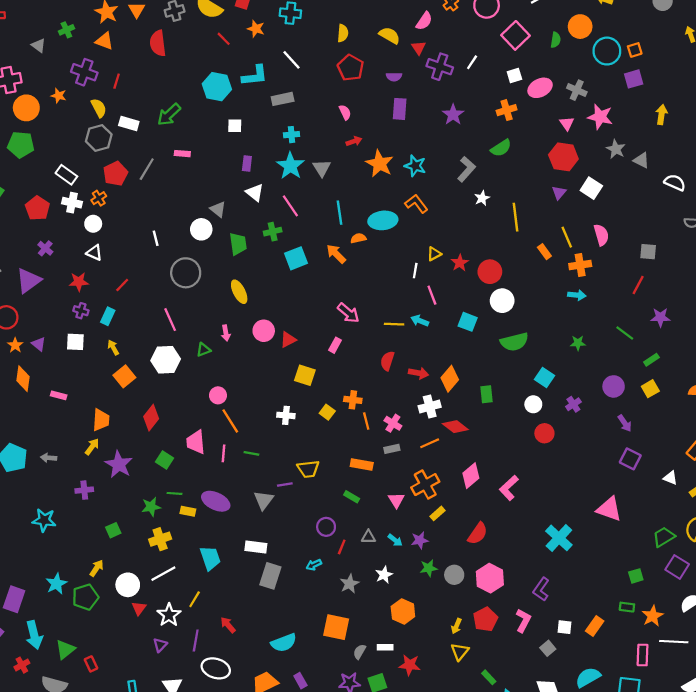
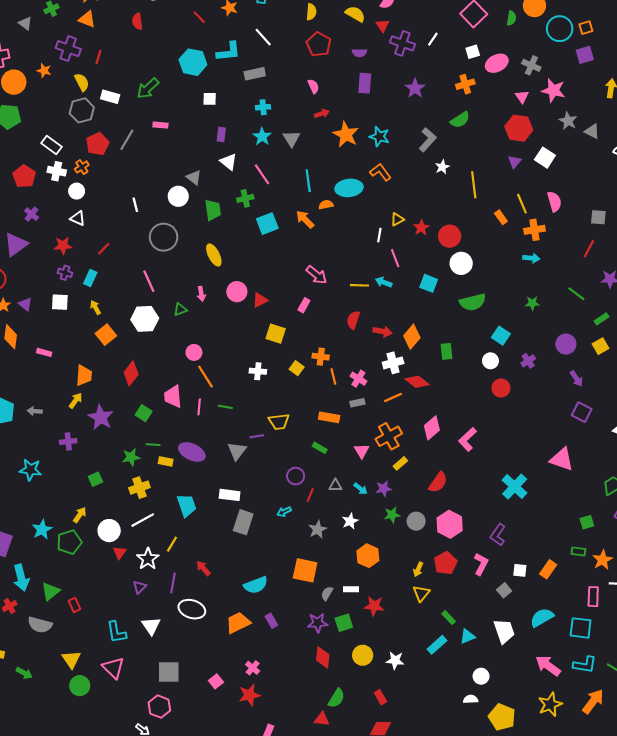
red semicircle: (158, 43) -> (137, 21), size x0.7
cyan star: (290, 166) -> (262, 137), size x0.7

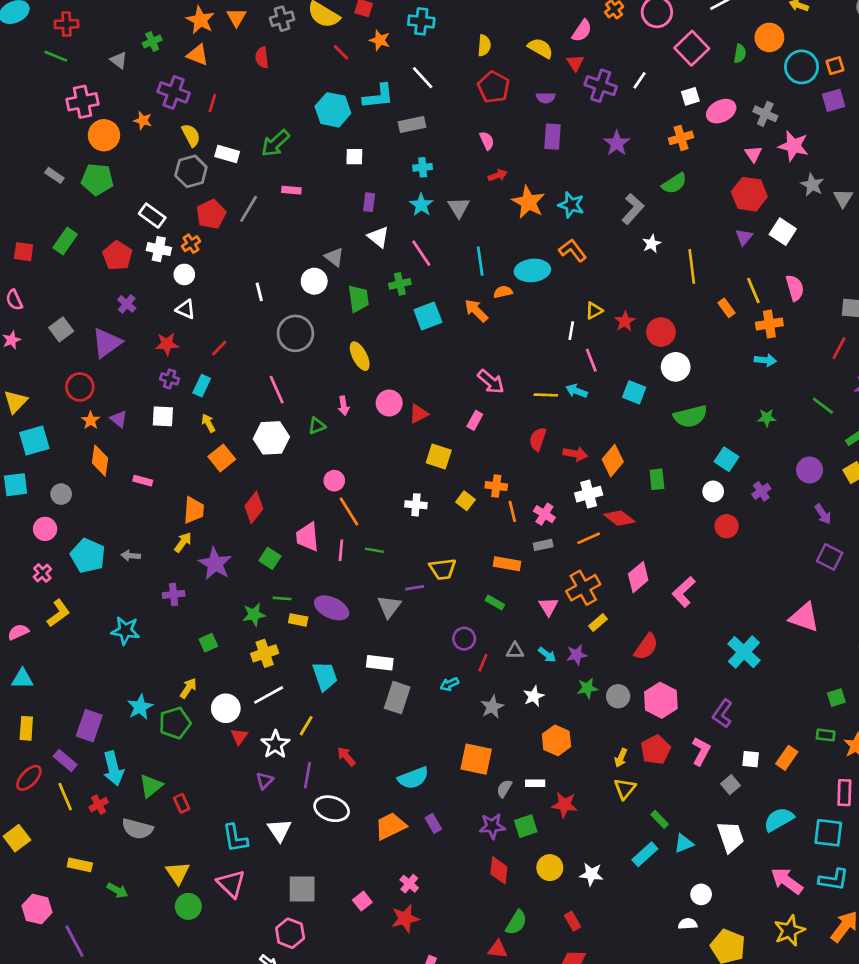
gray triangle: (592, 131) -> (843, 198), turned 35

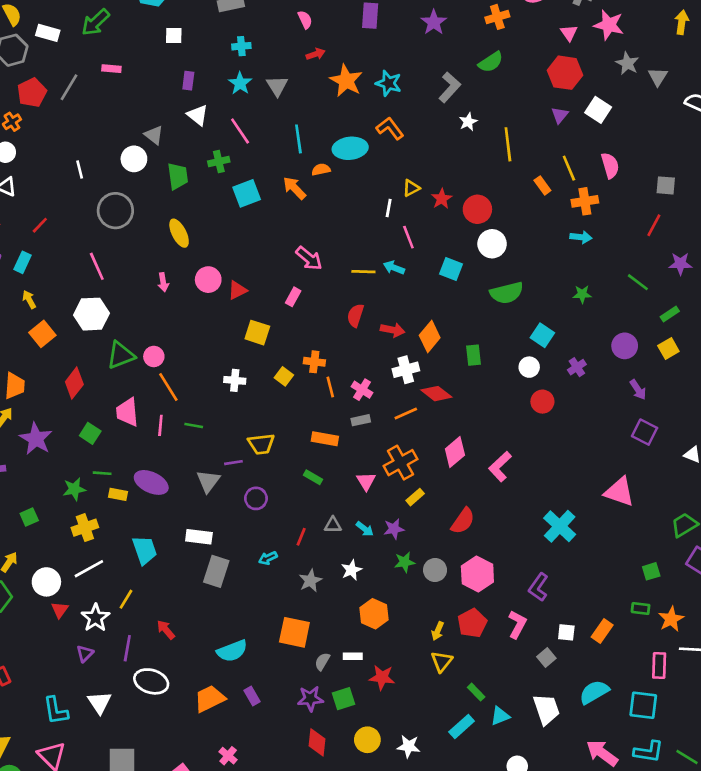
green triangle: (317, 426) -> (121, 355), moved, size x1.6
purple circle: (464, 639) -> (256, 498), moved

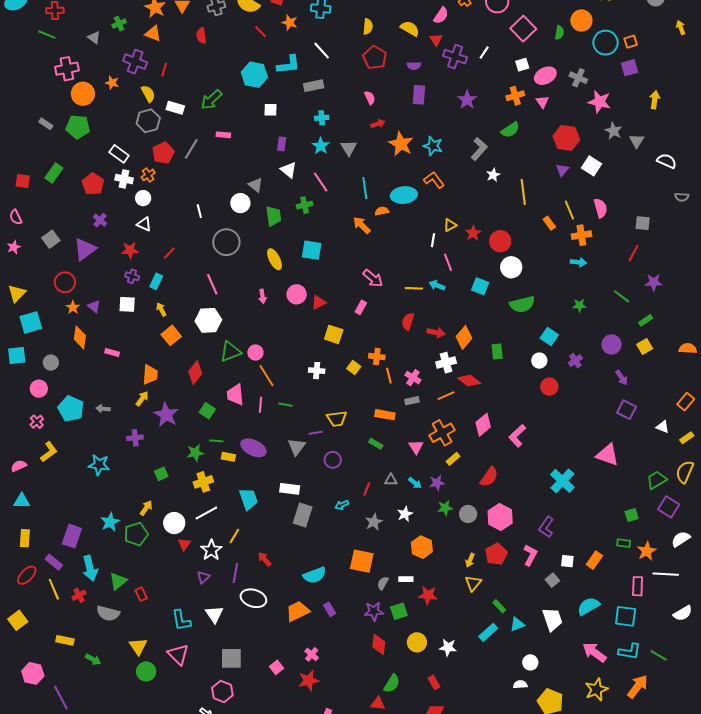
pink triangle: (569, 33) -> (542, 102), moved
cyan square: (247, 193) -> (312, 250), moved, turned 30

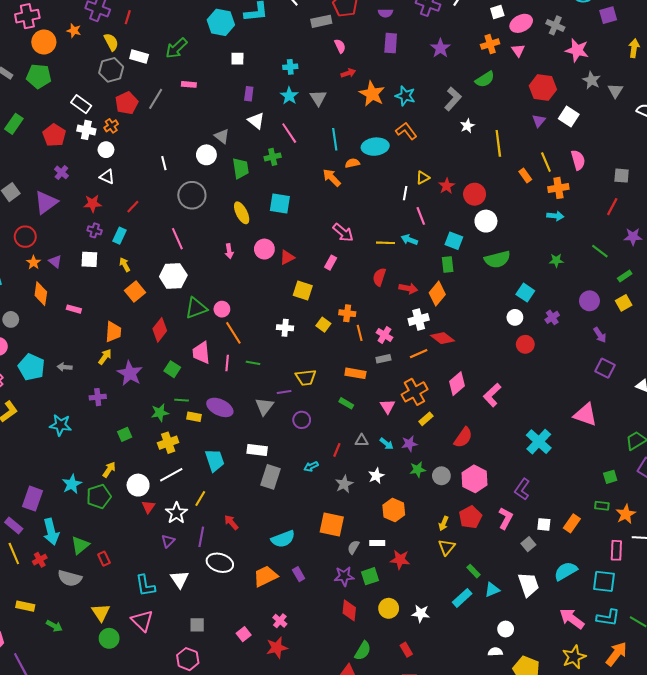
gray rectangle: (314, 86) -> (321, 21), moved
green rectangle: (497, 352) -> (448, 265), moved
gray square: (231, 658) -> (197, 625), size x0.7

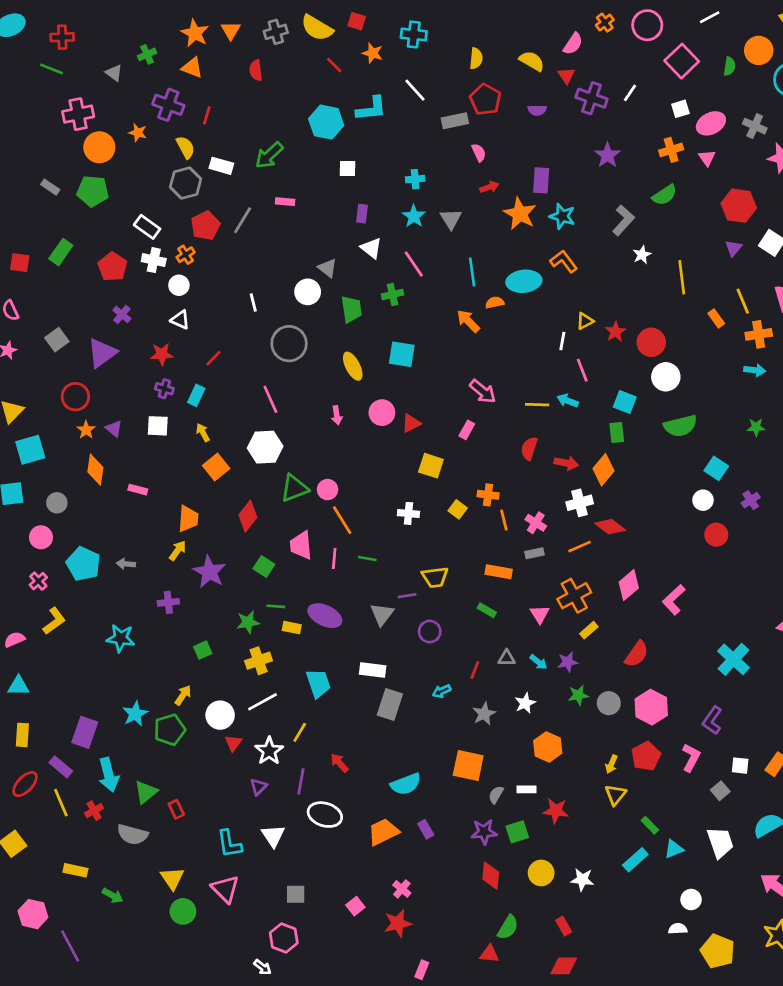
purple rectangle: (391, 43) -> (541, 180), moved

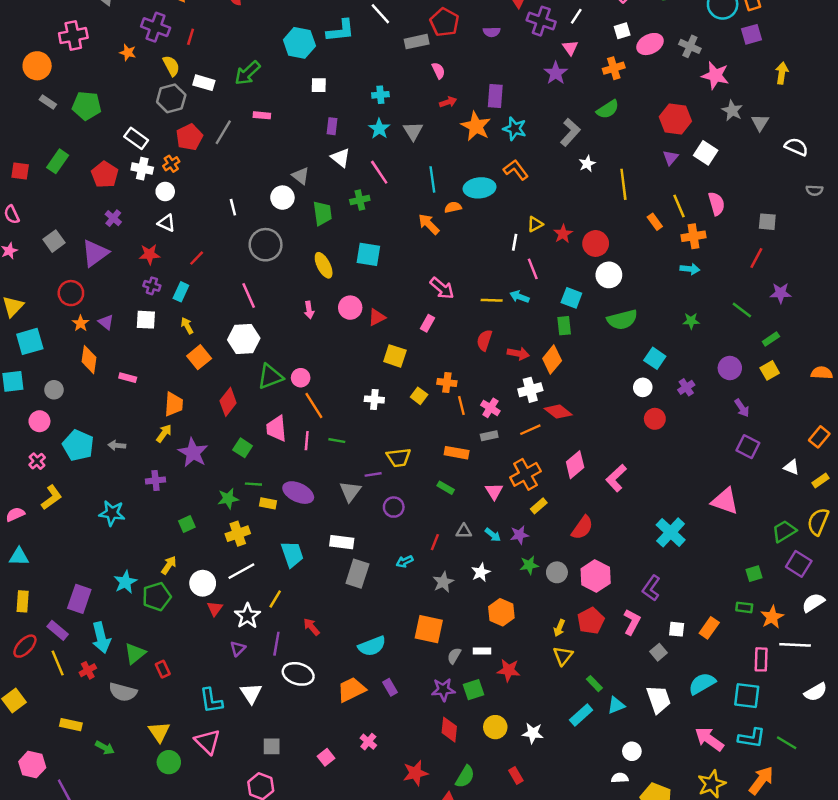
orange circle: (99, 147) -> (37, 66), moved
pink triangle: (707, 158) -> (570, 48), moved
red star: (398, 923) -> (415, 773), moved

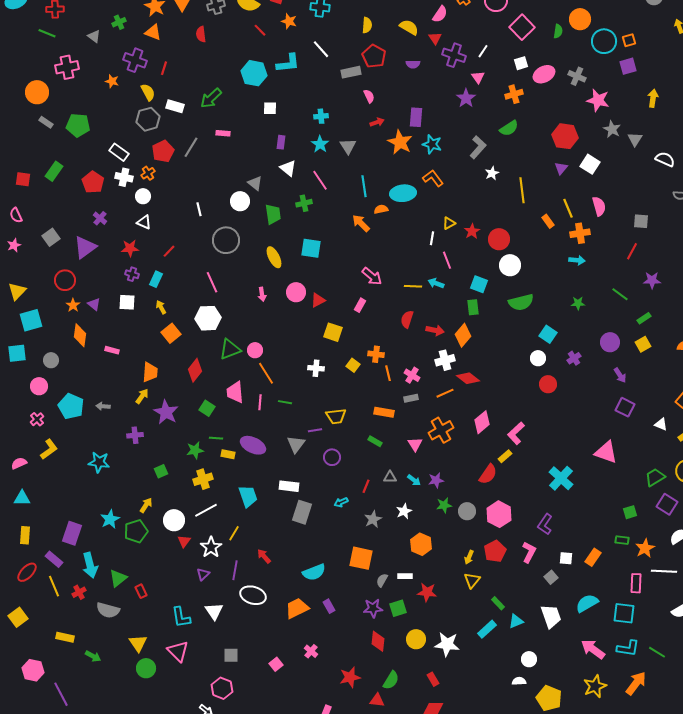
yellow rectangle: (539, 506) -> (505, 456), moved
white star: (533, 733) -> (447, 644), size x1.4

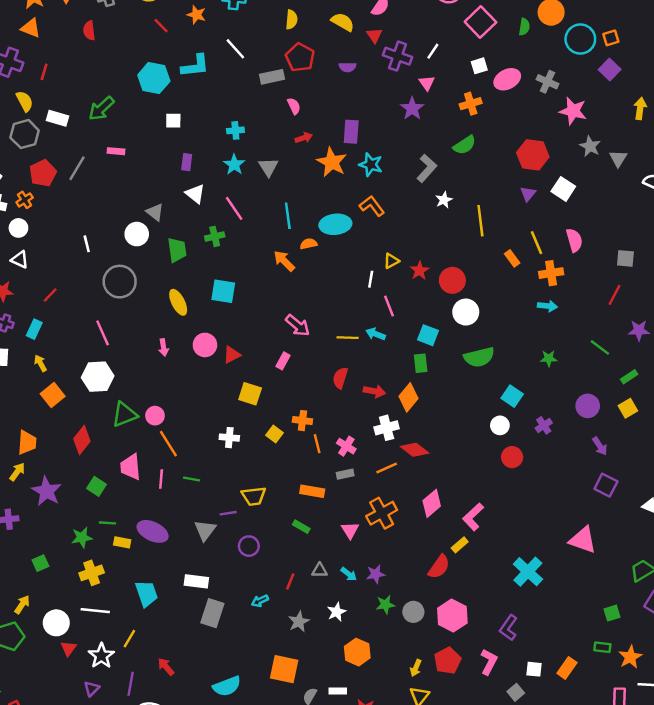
purple square: (628, 66) -> (610, 70), turned -30
white line: (206, 510) -> (95, 611), turned 35

